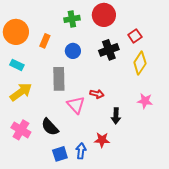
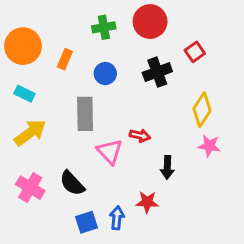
yellow diamond: (140, 63) -> (202, 110), moved

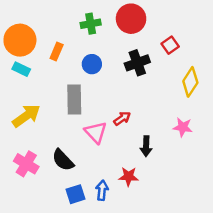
cyan rectangle: (24, 94) -> (21, 69), moved
yellow diamond: (202, 110) -> (190, 82), moved
red arrow: (140, 136) -> (122, 118), turned -48

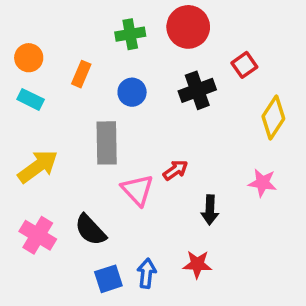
orange circle: (20, 40) -> (29, 58), size x0.6
red star: (128, 176) -> (197, 264), moved

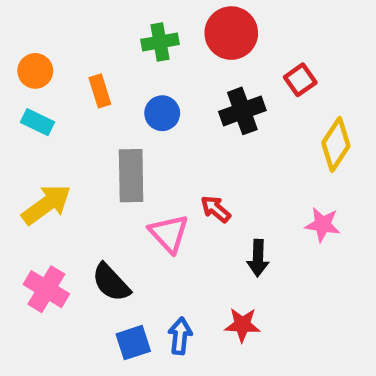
orange rectangle: (81, 74) -> (100, 91), turned -40
red arrow: (176, 170) -> (216, 209), turned -105

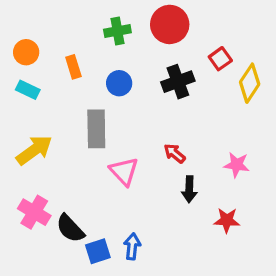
yellow diamond: (336, 144) -> (250, 83), moved
red arrow: (216, 209) -> (175, 153), moved
black semicircle: (111, 282) -> (70, 228), moved
red star: (242, 325) -> (227, 220), moved

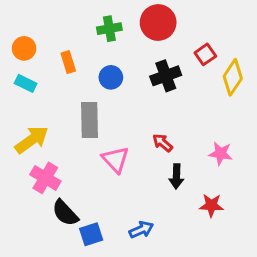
pink cross: (34, 212) -> (45, 178), moved
blue arrow: (132, 246) -> (141, 230), moved, turned 60

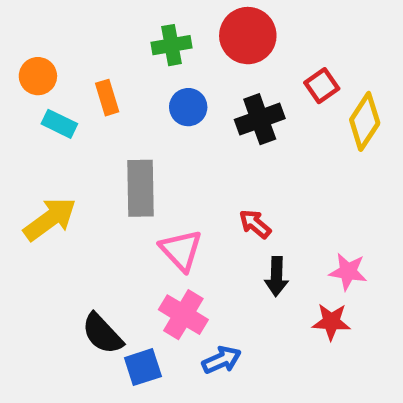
blue circle: (111, 77) -> (188, 107), moved
cyan rectangle: (26, 83) -> (59, 124), moved
pink star: (221, 154) -> (348, 272), moved
pink cross: (45, 178) -> (183, 315), moved

